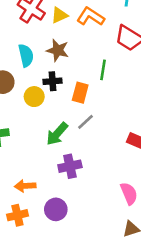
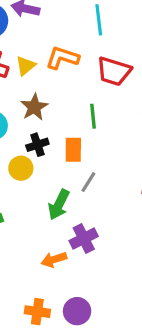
brown star: (58, 50) -> (34, 107), turned -30
orange arrow: (25, 186) -> (54, 259), moved
purple circle: (56, 209) -> (77, 311), moved
orange cross: (17, 215) -> (37, 312), turned 36

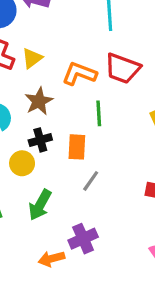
orange L-shape: (62, 58) -> (79, 74), moved
green arrow: (59, 205) -> (40, 205), moved

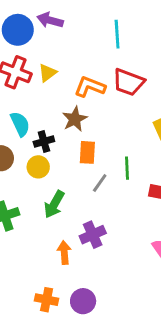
brown star: (39, 101) -> (75, 119), moved
green line: (99, 113) -> (127, 168), moved
black cross: (40, 140) -> (44, 142), moved
orange arrow: (51, 259) -> (64, 253), turned 100

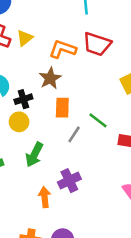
green line: (127, 168) -> (98, 120), turned -48

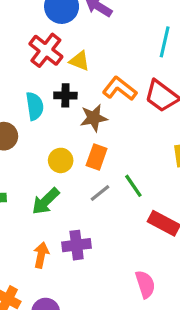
yellow triangle: (25, 38) -> (79, 61), turned 42
black cross: (23, 99) -> (65, 95), moved
yellow circle: (19, 122) -> (61, 160), moved

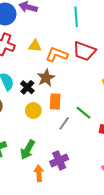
yellow triangle: (79, 61) -> (35, 46), moved
black cross: (65, 95) -> (27, 87), moved, turned -32
green arrow: (46, 201) -> (28, 150), moved

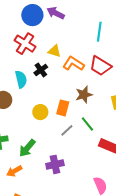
brown star: (46, 78) -> (84, 95), moved
black cross: (27, 87) -> (41, 70), moved
orange arrow: (39, 173) -> (14, 171), moved, turned -126

